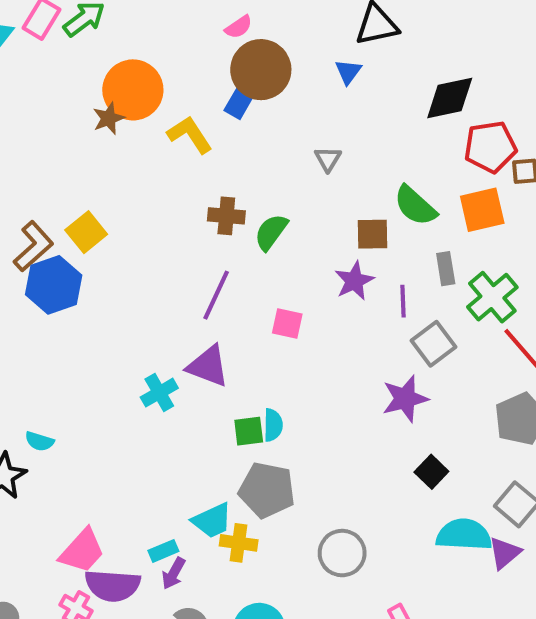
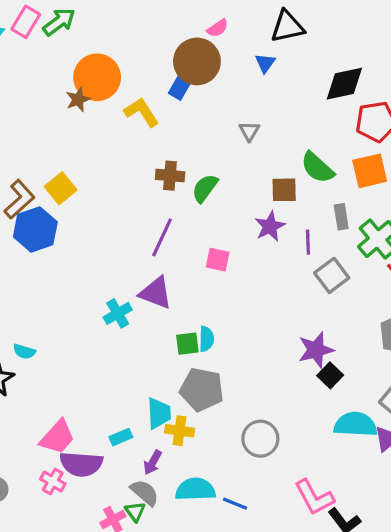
pink semicircle: (239, 27) -> (218, 28), moved
purple star: (405, 399) -> (316, 350), moved
cyan trapezoid: (212, 521) -> (159, 413), turned -68
purple arrow: (174, 573) -> (153, 462), moved

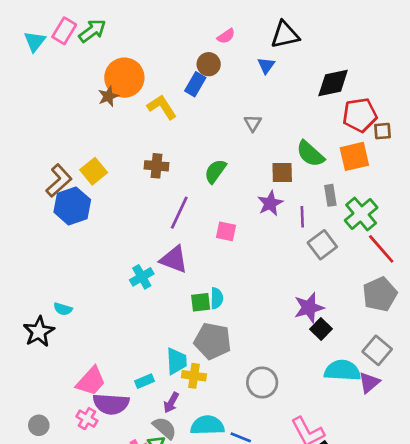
brown circle: (197, 61) -> (209, 64), size x0.6
brown cross: (170, 176) -> (156, 166), moved

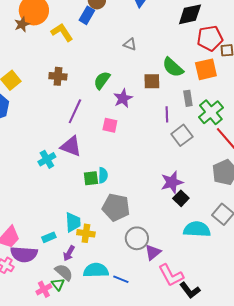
gray triangle: (253, 123) -> (130, 44), turned -40
purple star: (270, 203) -> (123, 98), moved
gray pentagon: (213, 341) -> (116, 207), moved
purple triangle: (369, 383) -> (153, 252), moved

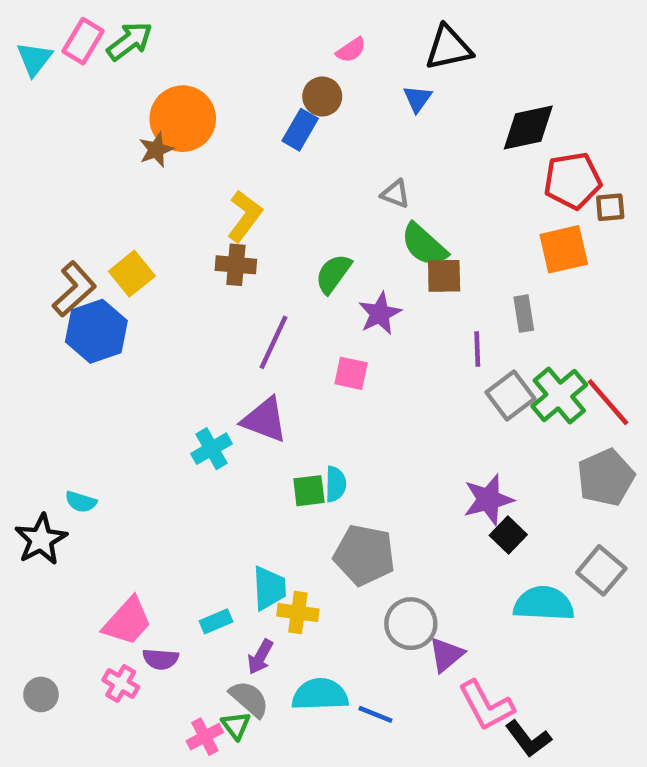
yellow L-shape: (62, 32) -> (245, 216), moved, turned 70
green semicircle: (173, 67) -> (424, 245), moved
green cross: (211, 112) -> (559, 395), moved
purple semicircle: (24, 254) -> (161, 659), size x0.6

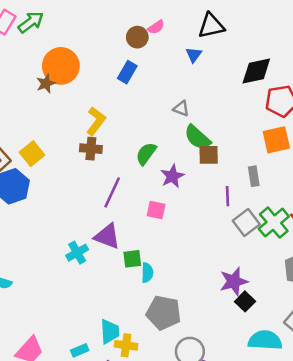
brown circle: (322, 96) -> (137, 37), moved
green square: (309, 491) -> (132, 259), moved

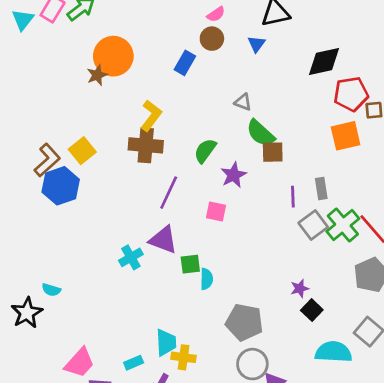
brown circle: (137, 37) -> (212, 39), moved
brown cross: (91, 149) -> (146, 145), size x1.4
gray rectangle: (254, 176) -> (321, 189), moved
purple star: (234, 281) -> (300, 288), size x0.6
gray pentagon: (164, 313) -> (244, 322), moved

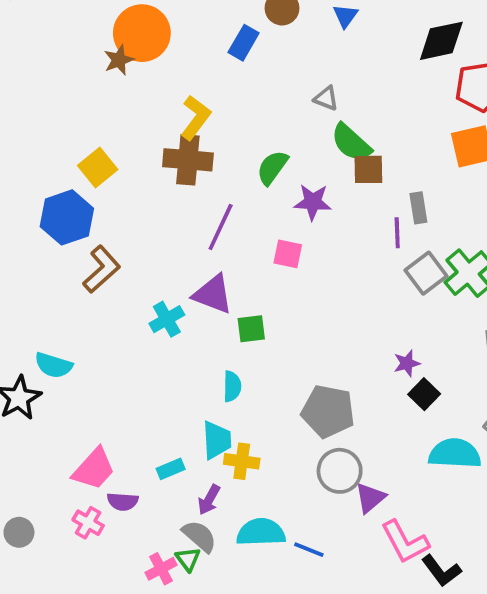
brown L-shape: (47, 160) -> (102, 269), moved
purple star: (234, 175) -> (313, 202), turned 30
gray rectangle: (321, 189) -> (418, 208), moved
cyan semicircle: (207, 279) -> (232, 386), moved
cyan semicircle: (51, 290) -> (54, 365), size x1.4

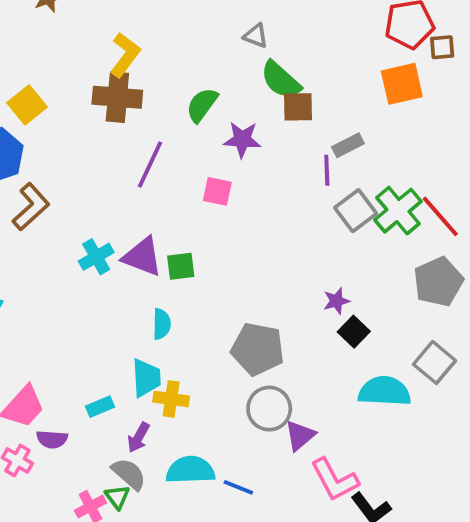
gray rectangle: (418, 208) -> (348, 145), turned 72
purple triangle: (213, 294) -> (142, 257), moved

